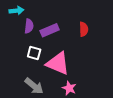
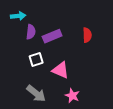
white square: (34, 53) -> (36, 59), turned -32
pink triangle: (58, 63) -> (61, 70), size x0.7

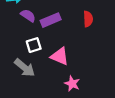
purple semicircle: (31, 32) -> (28, 16), turned -64
gray arrow: (36, 93) -> (25, 68), moved

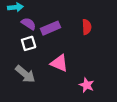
white square: (34, 45) -> (29, 43), moved
pink star: (72, 84) -> (87, 85), moved

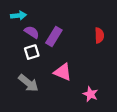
red semicircle: (87, 27) -> (99, 35), moved
purple rectangle: (50, 28) -> (54, 37), turned -36

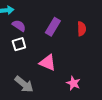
purple rectangle: (54, 37) -> (53, 27), moved
gray arrow: (28, 83) -> (24, 84), moved

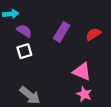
red semicircle: (82, 29) -> (93, 34), turned -120
pink triangle: (48, 63) -> (82, 72), moved

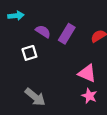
purple semicircle: (24, 31) -> (43, 31), moved

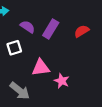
pink triangle: (87, 73) -> (41, 68), moved, turned -30
pink star: (89, 96) -> (62, 81), moved

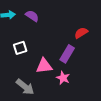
purple semicircle: (27, 27) -> (32, 16), moved
purple rectangle: (51, 29) -> (67, 54), moved

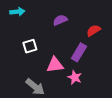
purple semicircle: (32, 16) -> (60, 20), moved, turned -56

